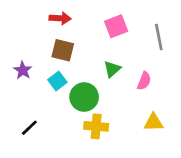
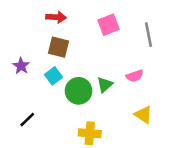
green triangle: (112, 69) -> (105, 85), moved
pink semicircle: (144, 81) -> (135, 76), turned 49
yellow triangle: (154, 122) -> (143, 115), turned 36
yellow cross: (96, 126) -> (90, 133), moved

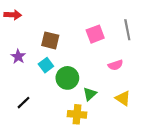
red arrow: (56, 17) -> (13, 15), moved
pink square: (108, 25) -> (95, 34), moved
green triangle: (105, 85) -> (90, 94), moved

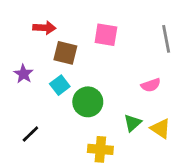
red arrow: (13, 15) -> (44, 28), moved
pink square: (95, 34) -> (106, 35), moved, turned 30
green triangle: (90, 94) -> (133, 123), moved

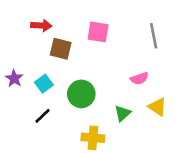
purple star: (23, 74) -> (14, 78), moved
cyan square: (60, 85) -> (44, 84), moved
yellow triangle: (161, 128) -> (157, 107), moved
black line: (30, 134) -> (43, 116), moved

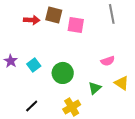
gray line: (154, 36) -> (112, 14), moved
brown square: (61, 49) -> (54, 15), moved
black line: (43, 116) -> (32, 106), moved
yellow cross: (93, 138) -> (72, 107), turned -36

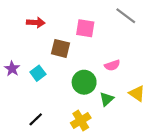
gray line: (112, 14) -> (126, 16), turned -42
brown square: (54, 15) -> (60, 48), moved
pink semicircle: (108, 61) -> (112, 65), moved
green circle: (63, 73) -> (84, 82), moved

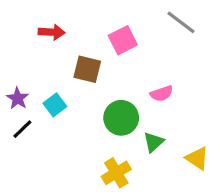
pink square: (85, 28) -> (123, 40), turned -36
yellow triangle: (137, 93) -> (197, 158), moved
black line: (36, 119) -> (22, 129), moved

